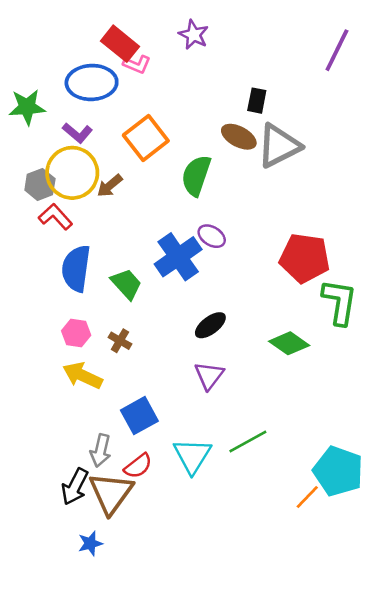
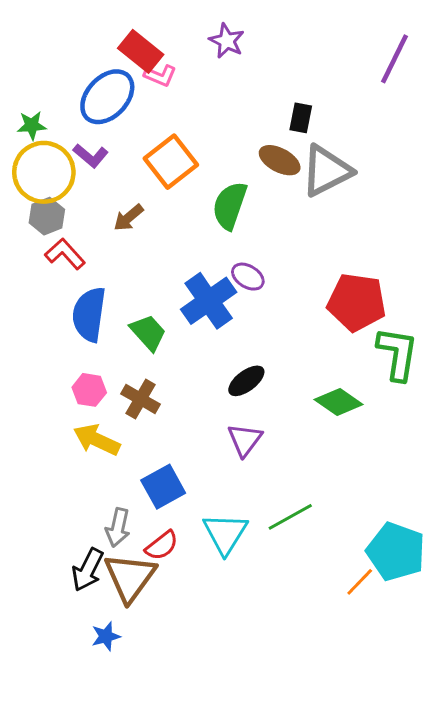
blue ellipse: (92, 82) -> (107, 97), turned -45
green star: (27, 107) -> (32, 125), size x0.7
yellow circle: (72, 173) -> (44, 172), moved
brown cross: (120, 341) -> (141, 399), size x1.4

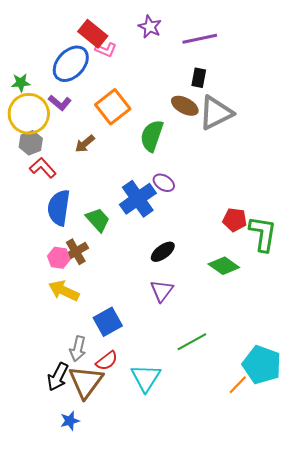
purple line: (394, 59) -> (200, 39), moved, turned 52
red pentagon: (357, 302) -> (235, 220), moved, size x0.6
brown cross: (141, 399) -> (76, 252), moved, turned 30
cyan triangle: (225, 533) -> (146, 378), moved

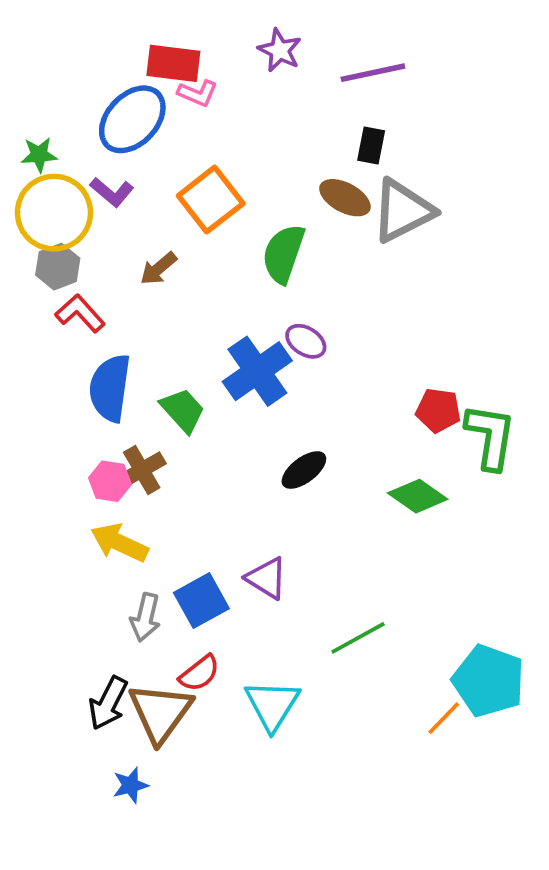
red rectangle: (93, 34) -> (173, 63), turned -32
purple triangle: (162, 291) -> (267, 578), moved, turned -35
gray arrow: (78, 349) -> (145, 617), moved

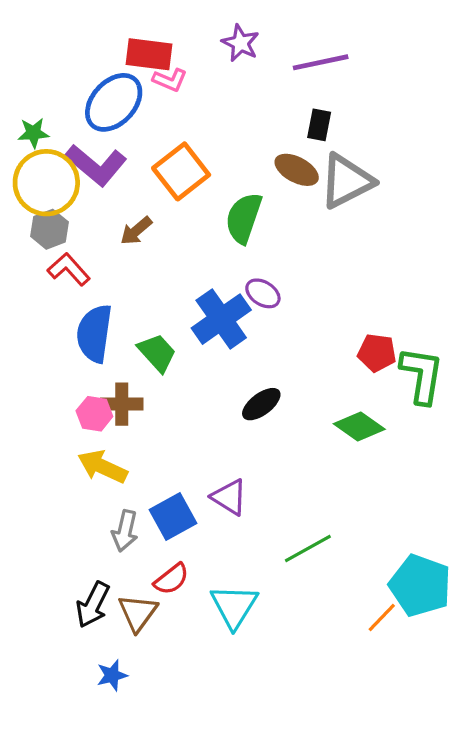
purple L-shape: (112, 192) -> (96, 165), size x1.6
brown cross: (142, 470) -> (122, 404), turned 30
brown triangle: (160, 712) -> (138, 613), size x0.7

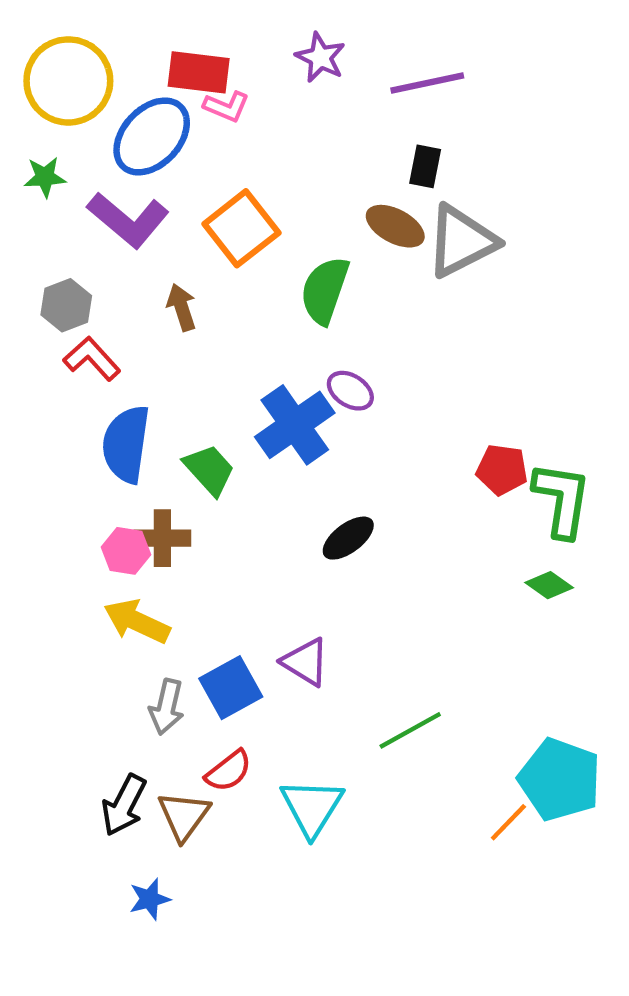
yellow circle: (46, 183) -> (68, 81), moved
brown arrow: (136, 231) -> (182, 307), turned 112
green diamond: (359, 427) -> (549, 585), moved, size x0.7

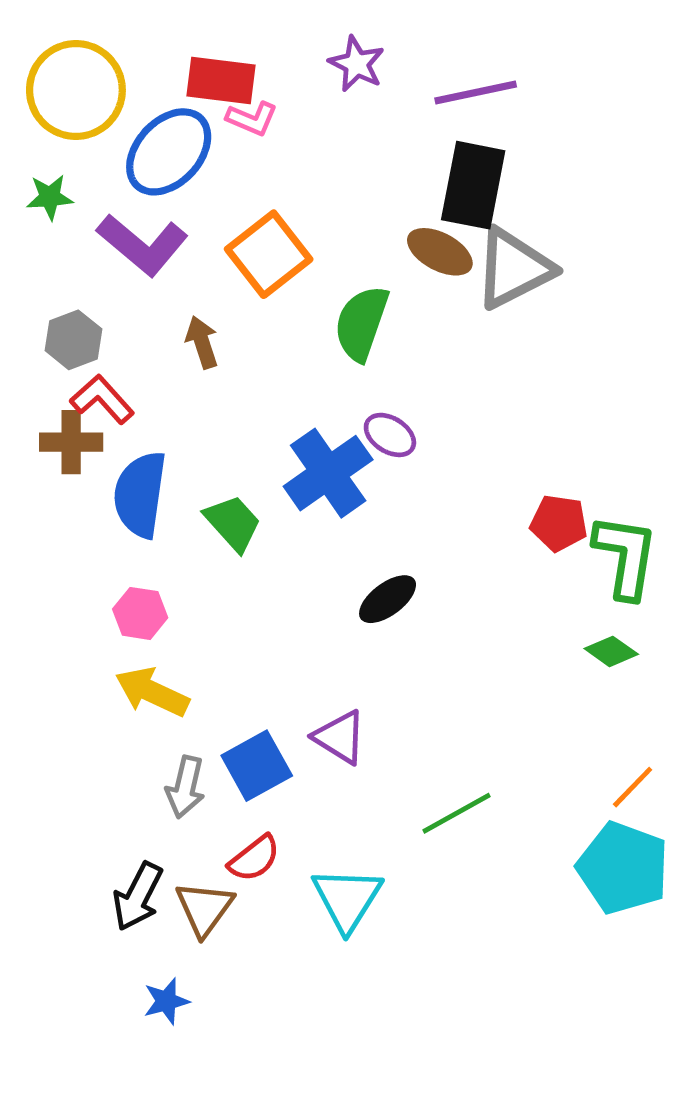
black rectangle: (425, 166) -> (473, 185), size x1.8
brown cross: (162, 538) -> (71, 442), moved
orange line: (508, 822) -> (633, 787), moved

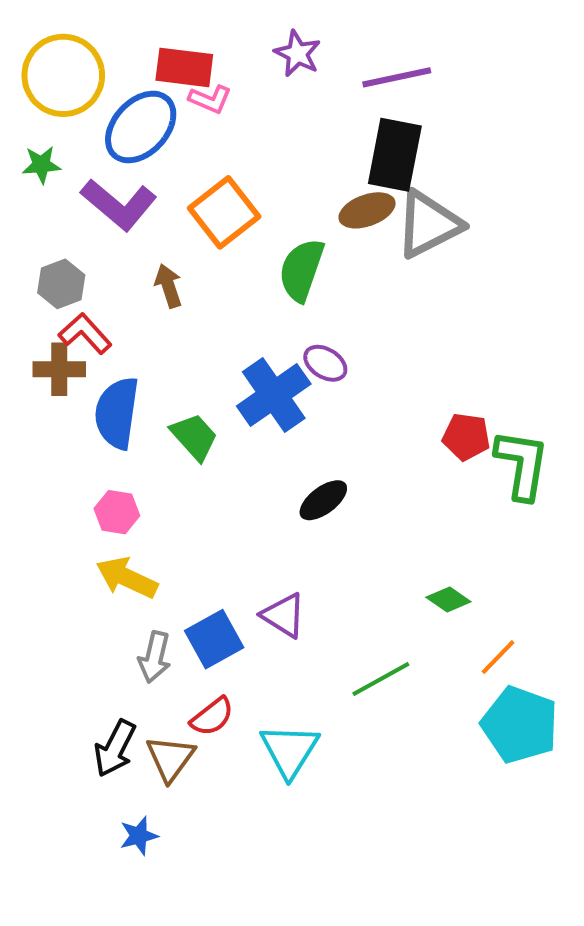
brown ellipse: (440, 252) -> (367, 210), turned -48
green diamond: (611, 651) -> (448, 600), moved
orange line: (633, 787) -> (498, 657), moved

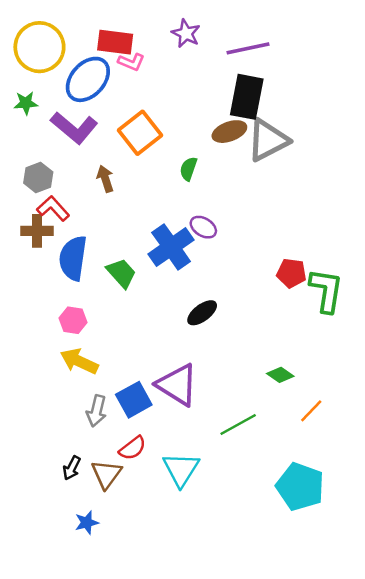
green semicircle: (301, 270) -> (188, 169), size x0.6
purple triangle: (284, 615) -> (177, 385), size x1.5
cyan pentagon: (520, 725) -> (300, 487), moved
black arrow: (115, 748) -> (72, 468), size x0.7

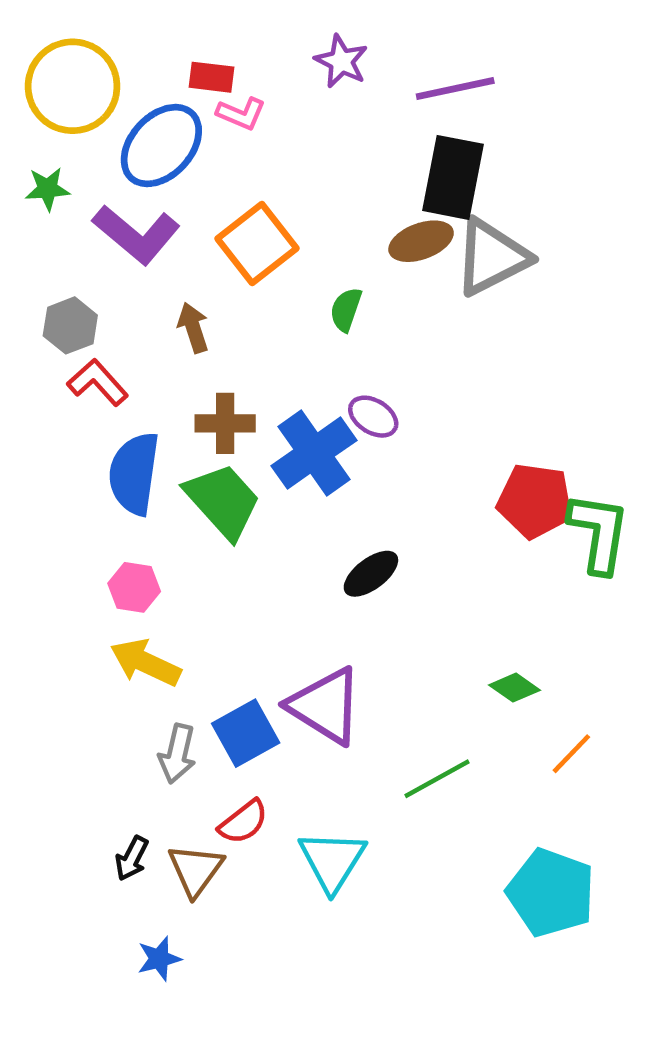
red rectangle: (115, 42) -> (212, 77), size x0.7
brown cross: (37, 231) -> (225, 423), moved
green trapezoid: (121, 273) -> (223, 501), size x1.4
red pentagon: (291, 273) -> (535, 501), size x1.4

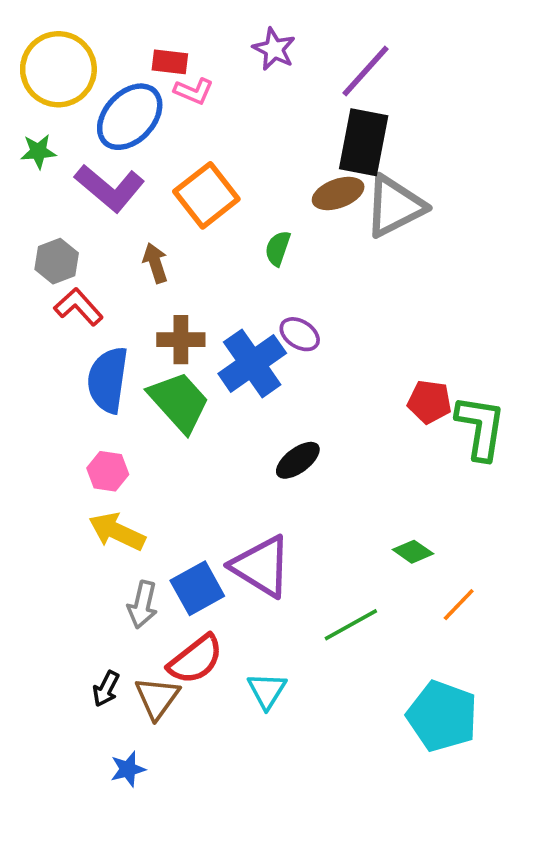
purple line: (455, 89) -> (365, 71), turned -36
red pentagon: (535, 501) -> (429, 402), size x0.7
red semicircle: (243, 822) -> (195, 659), size x1.4
cyan triangle: (332, 861) -> (267, 691), size x0.7

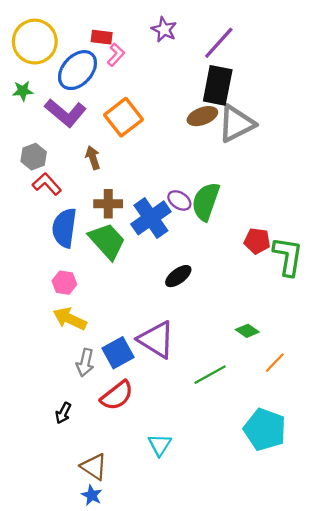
pink L-shape: (194, 91) -> (116, 55), turned -70
green semicircle: (278, 248) -> (206, 202), moved, size x1.8
cyan triangle: (267, 691) -> (160, 445), moved
brown triangle: (157, 698) -> (94, 467), moved, turned -32
blue star: (128, 769) -> (92, 495), moved, turned -30

